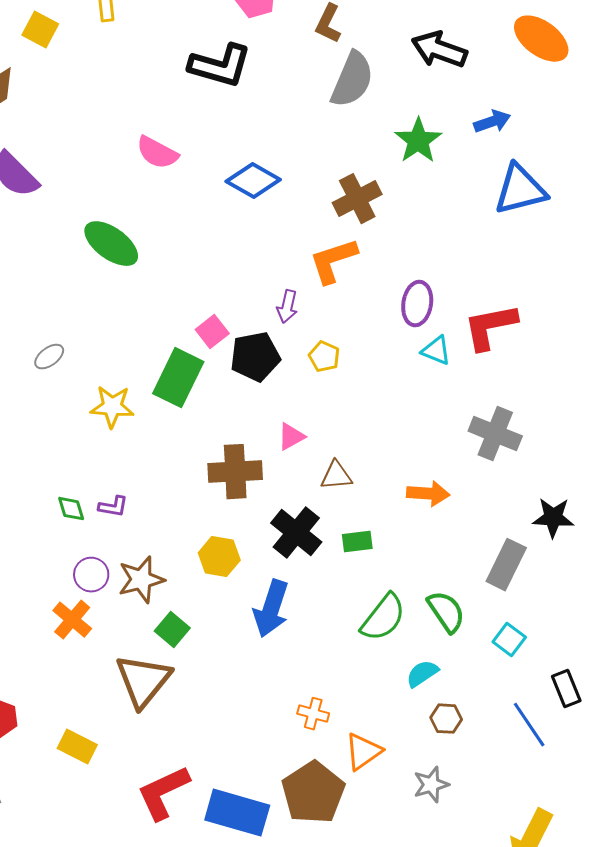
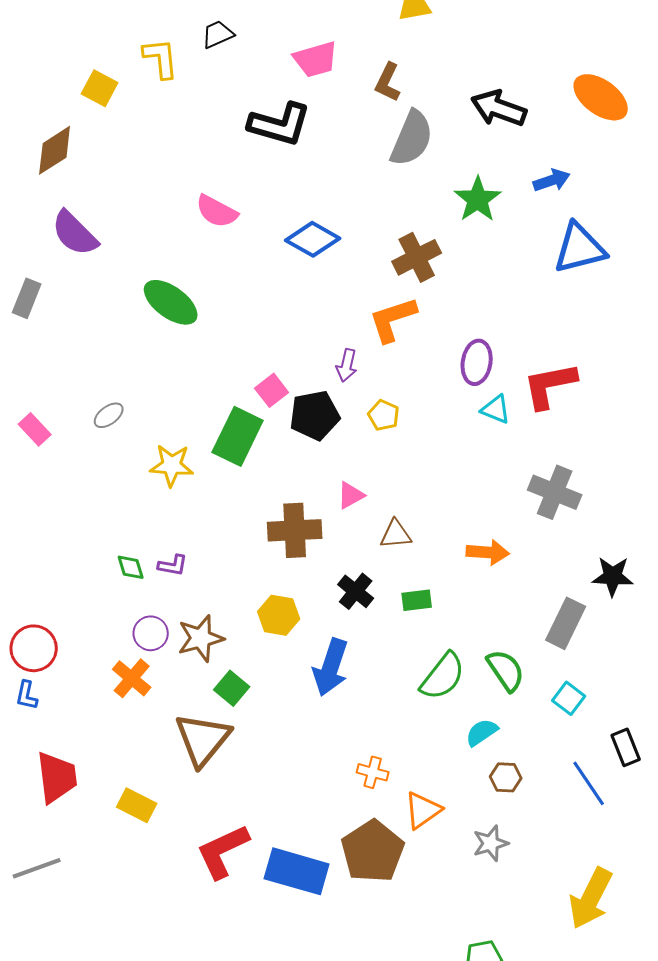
black cross: (296, 533) -> (356, 591), size x0.7

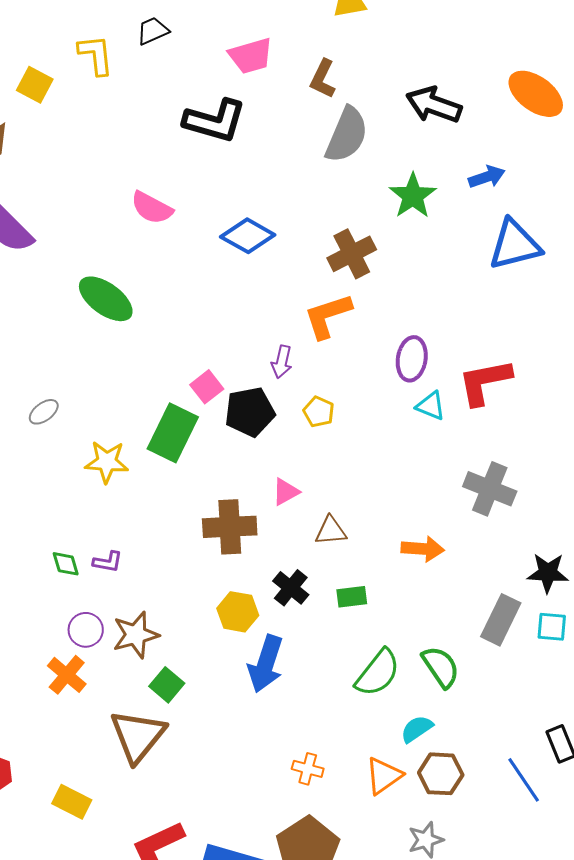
yellow hexagon: (279, 615) -> (238, 612), moved
cyan square: (569, 698) -> (552, 627), moved, turned -32
brown hexagon: (506, 777) -> (441, 774), size x1.4
orange triangle: (423, 810) -> (384, 776), moved

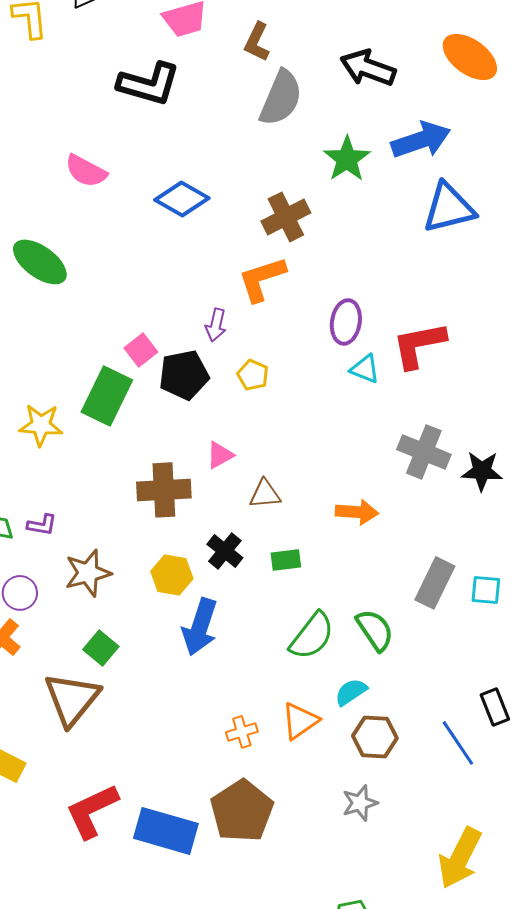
blue arrow: (487, 177) -> (421, 140), size x1.6
black star: (548, 573) -> (482, 471), moved
brown star: (136, 635) -> (88, 573), moved
orange cross: (308, 769) -> (242, 732), turned -32
orange triangle: (384, 776) -> (300, 721), moved

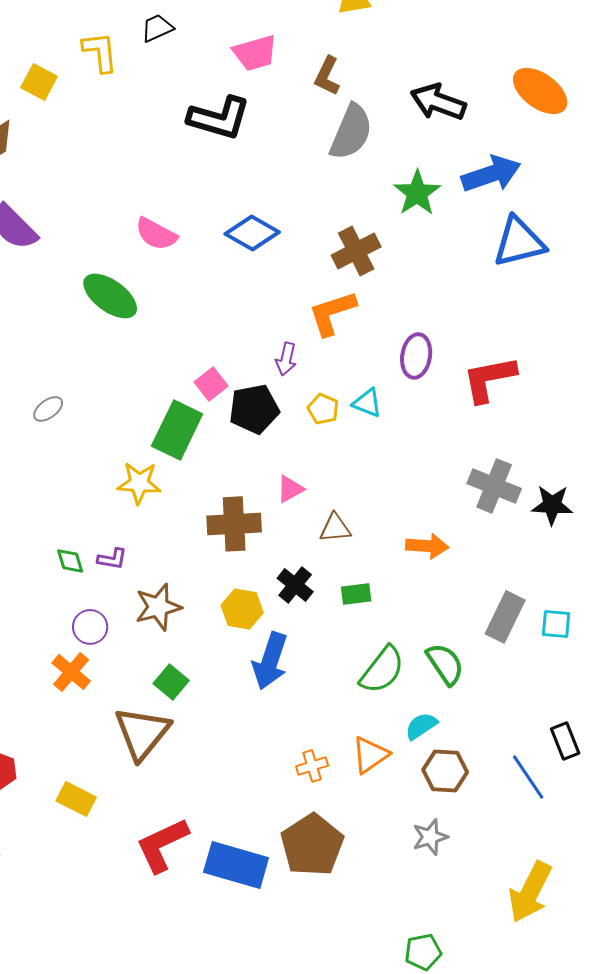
pink semicircle: (86, 171) -> (156, 234), moved
cyan triangle: (365, 369) -> (367, 403), moved
yellow star: (41, 425) -> (139, 483), moved

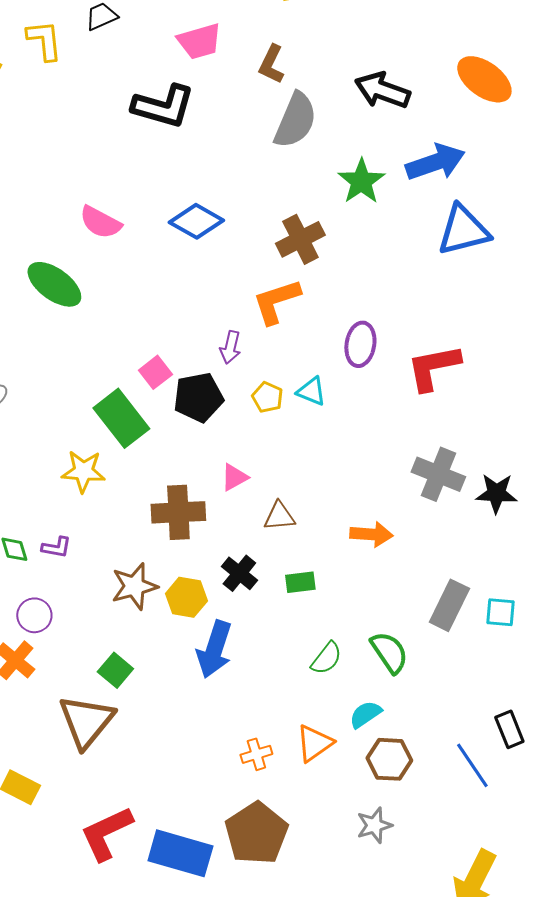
green rectangle: (177, 430) -> (121, 418), turned -64
brown star: (158, 607) -> (134, 586), moved
green semicircle: (382, 670) -> (326, 658), size x0.7

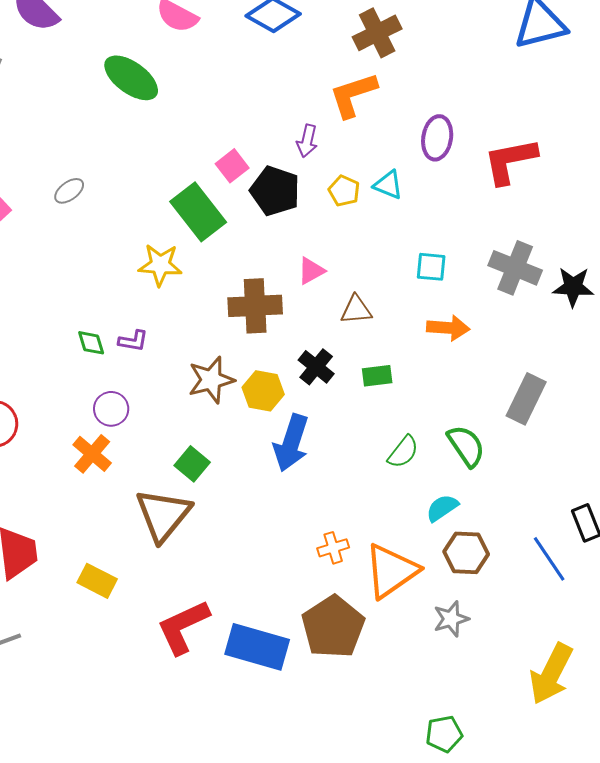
black pentagon: (198, 397) -> (275, 191), turned 30
cyan square: (500, 612) -> (431, 267), moved
orange triangle: (314, 743) -> (391, 571), moved, size x1.5

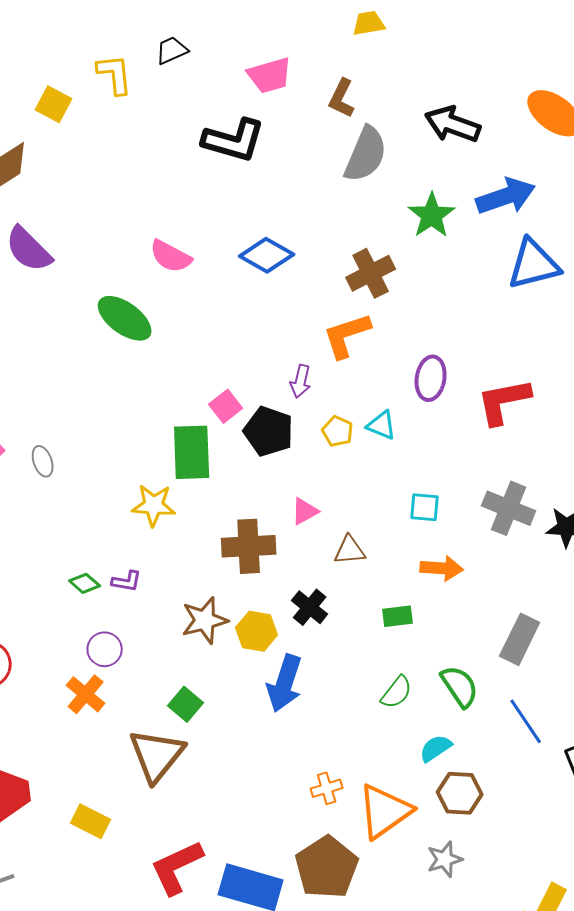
gray ellipse: (69, 191) -> (43, 461), moved, turned -72
green rectangle: (198, 212) -> (192, 452), turned 36
green diamond: (91, 343) -> (85, 583), turned -32
green rectangle: (377, 376) -> (398, 616), moved
blue line: (549, 559) -> (526, 721), moved

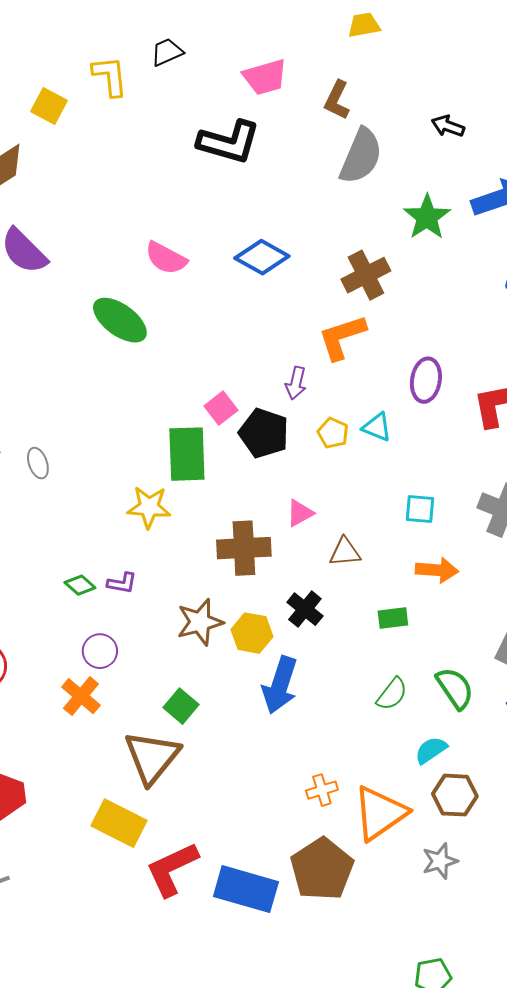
black arrow: (453, 124) -> (448, 126), size x0.6
yellow rectangle: (91, 821) -> (119, 823), moved, size x1.4

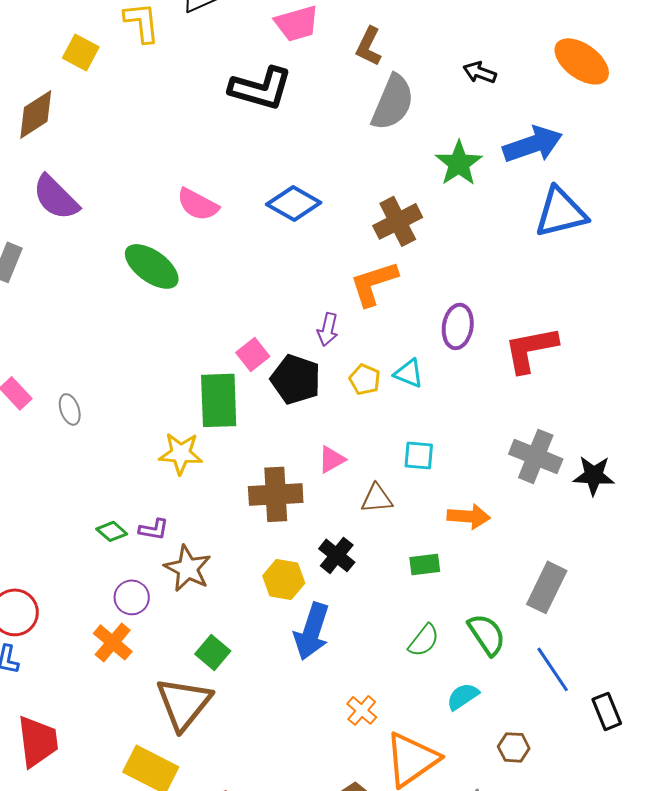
cyan square: (420, 509) -> (419, 455), moved
brown star: (200, 622) -> (188, 568), moved, turned -30
orange cross: (322, 790) -> (362, 710), moved, turned -32
brown hexagon: (455, 795) -> (514, 747), moved, size x0.7

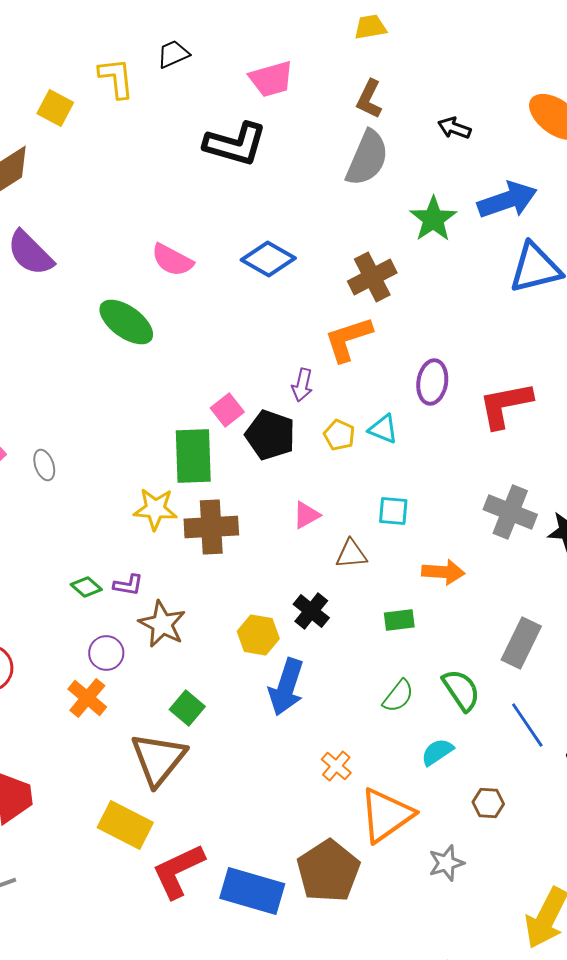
brown L-shape: (369, 46) -> (369, 99), moved
brown cross: (276, 494) -> (211, 527), moved

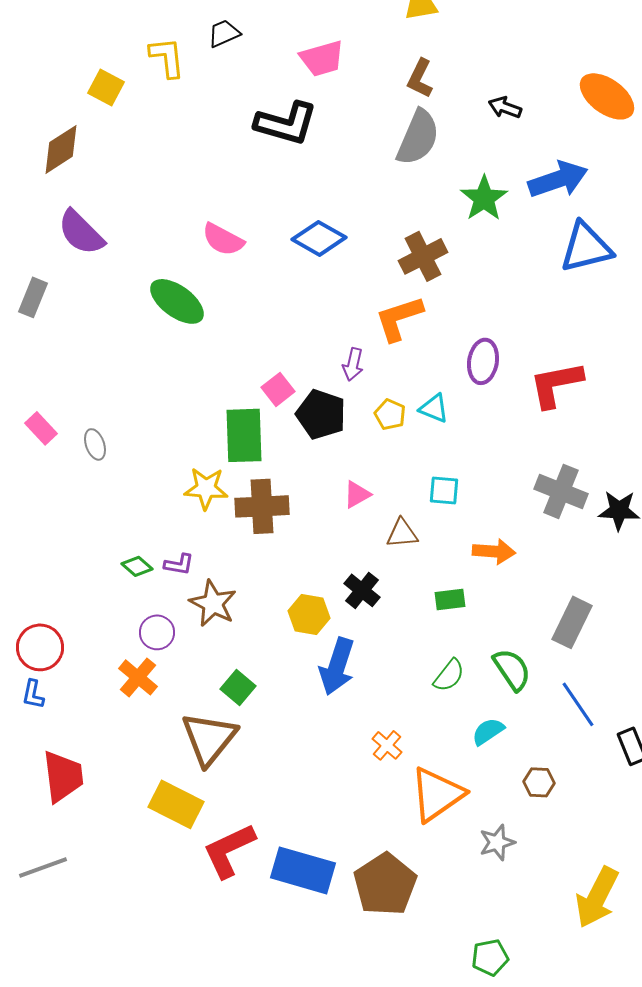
brown pentagon: (328, 871) -> (385, 884), moved

